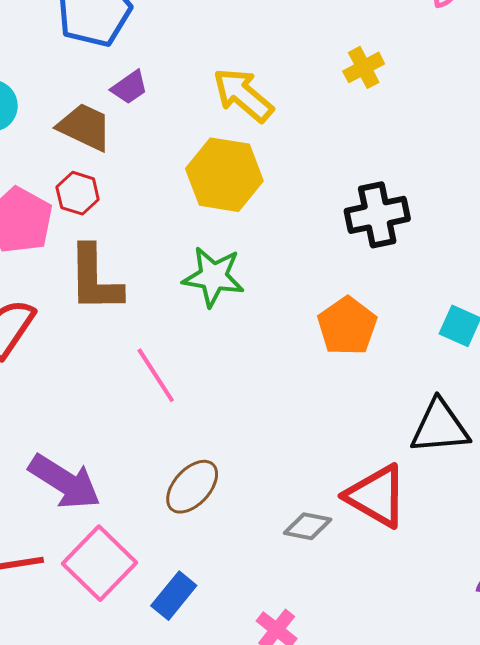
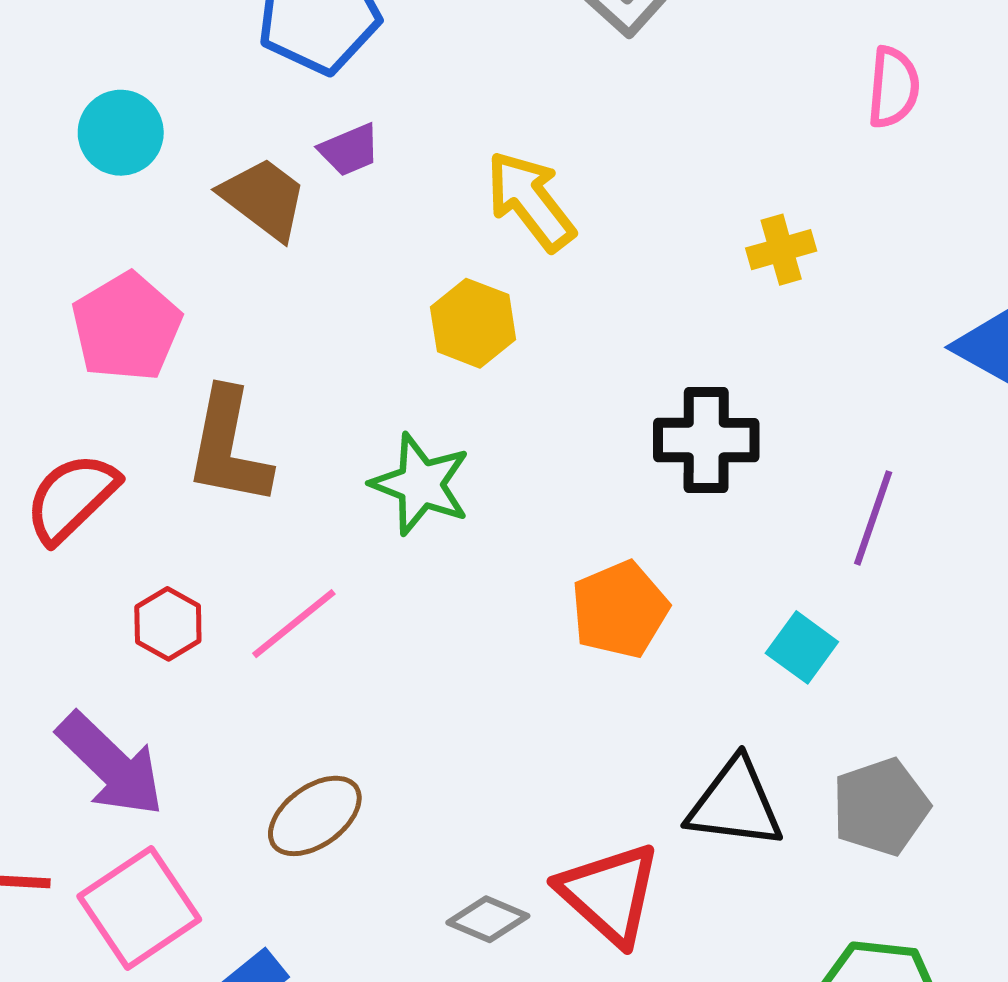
yellow cross: (364, 67) -> (781, 250), moved
yellow hexagon: (224, 175) -> (473, 323), size x0.7
red hexagon: (78, 193) -> (168, 624), moved
pink line: (156, 375) -> (294, 624), turned 72

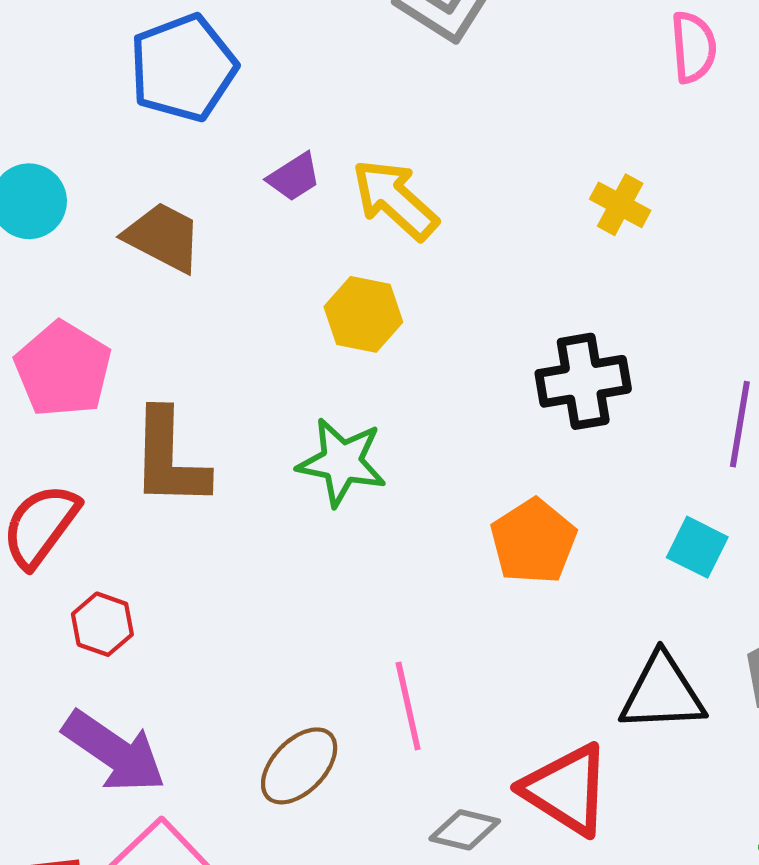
purple trapezoid: (349, 150) -> (294, 177), moved
yellow cross: (781, 250) -> (620, 205), turned -36
red hexagon: (168, 624) -> (102, 624), moved
pink line: (294, 624) -> (408, 706), moved, turned -54

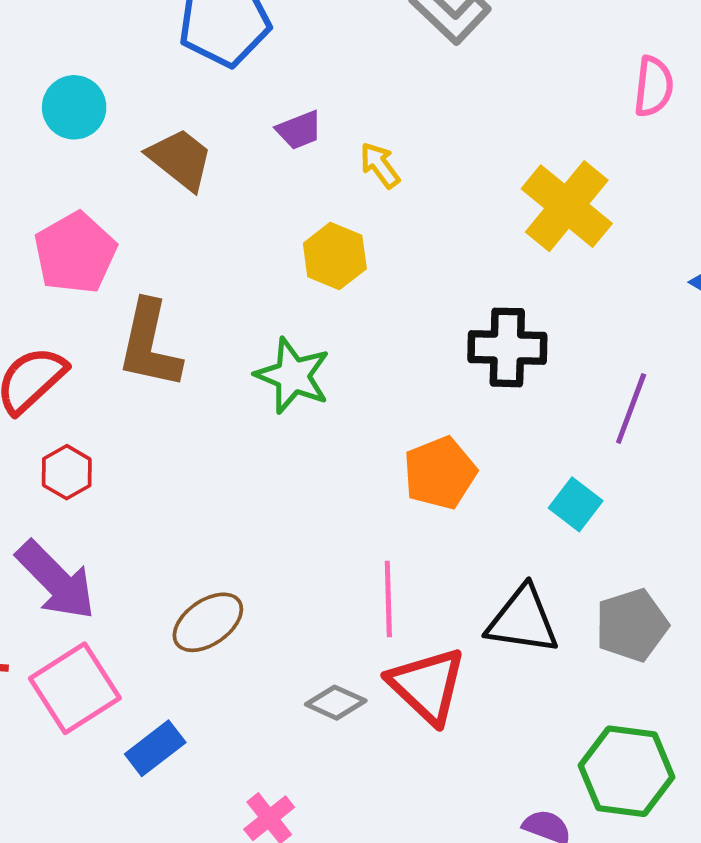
yellow arrow: (395, 200) -> (380, 165), size x0.6
yellow cross: (620, 205) -> (567, 206), size x1.8
pink line: (408, 706) -> (388, 599), moved

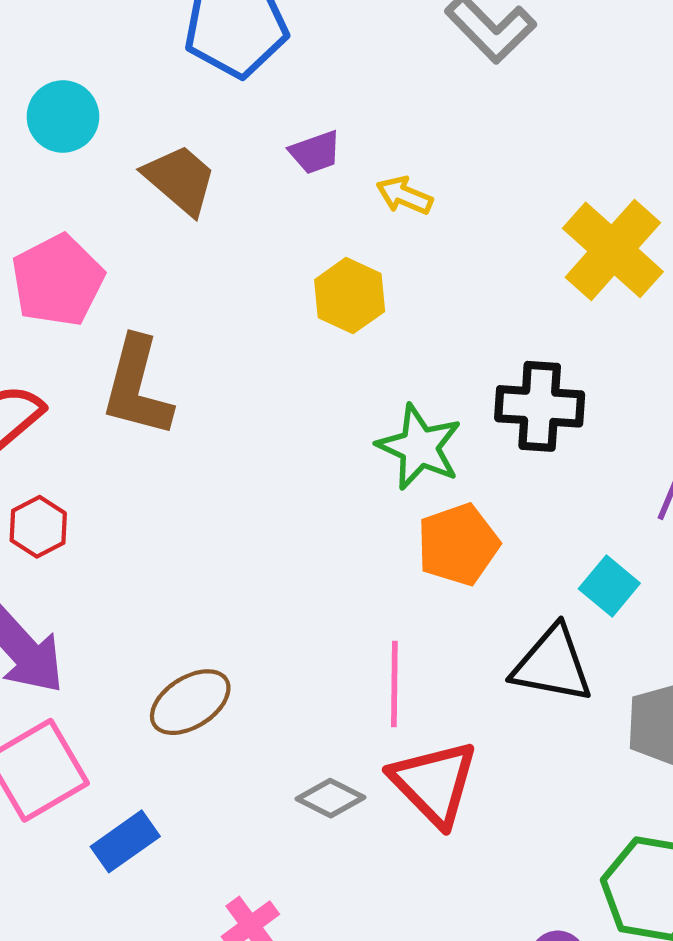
yellow arrow: (380, 165) -> (404, 195), turned -33
green star: (293, 376) -> (419, 447), moved
black triangle: (523, 620) -> (552, 665), moved

